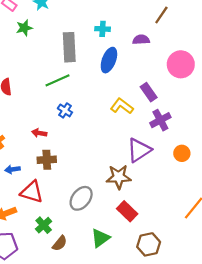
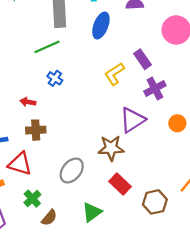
yellow L-shape: (122, 106) -> (114, 74), turned -70
brown hexagon: (149, 244) -> (155, 202), moved

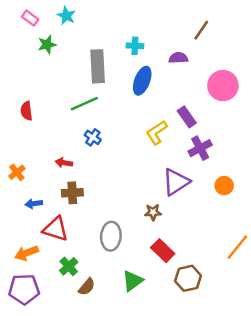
brown star: (111, 148) -> (153, 212), size x0.6
gray ellipse: (72, 171) -> (111, 236), turned -35
brown hexagon: (155, 202) -> (188, 278), moved

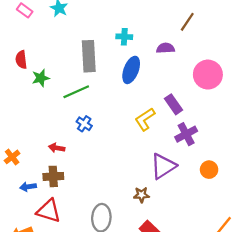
green star: (47, 45) -> (41, 78), moved
red semicircle: (27, 111) -> (21, 60), moved
brown cross: (72, 193) -> (53, 176), moved

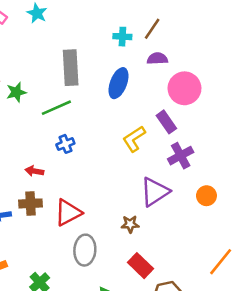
brown line: (187, 22) -> (152, 29), moved
cyan cross: (124, 37) -> (122, 37), moved
pink circle: (208, 75) -> (184, 88), moved
blue cross: (84, 124) -> (65, 144), turned 35
red triangle: (49, 211) -> (68, 213), moved, turned -45

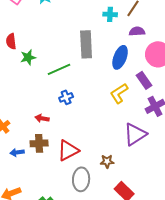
gray rectangle: (71, 68) -> (86, 44), moved
blue ellipse: (118, 83) -> (120, 57), moved
brown star: (130, 224) -> (107, 161), moved

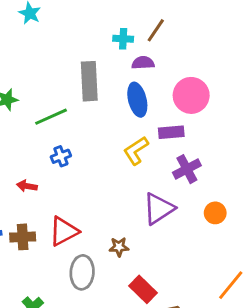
purple semicircle: (137, 31) -> (143, 63), moved
blue ellipse: (120, 57) -> (137, 100), turned -35
purple rectangle: (144, 80) -> (171, 132), turned -60
brown cross: (39, 143) -> (23, 237), moved

